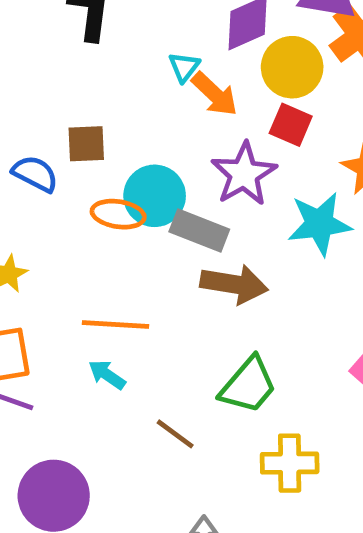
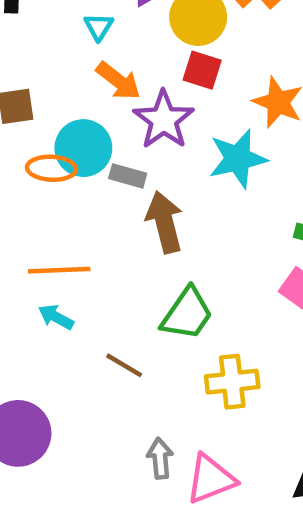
orange arrow: (215, 94) -> (118, 81), moved
gray rectangle: (199, 231) -> (128, 176), size x0.7
brown arrow: (234, 284) -> (165, 222), turned -108

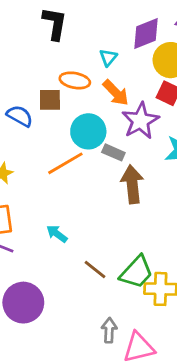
orange ellipse: (51, 168) -> (75, 80), moved
orange line: (59, 270) -> (65, 163), moved, turned -36
green trapezoid: (187, 314) -> (136, 272), moved

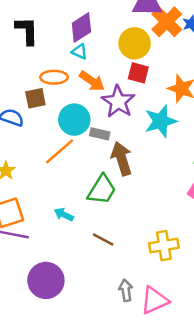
purple diamond: (146, 33) -> (81, 28), moved
cyan triangle: (108, 58) -> (79, 52), turned -35
green trapezoid: (136, 272) -> (102, 190), moved

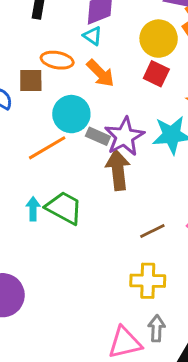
purple star: (118, 102) -> (124, 137), moved
green trapezoid: (102, 190) -> (64, 208), moved, turned -104
cyan arrow: (64, 215) -> (33, 209), moved, turned 54
brown line: (103, 240) -> (152, 231), moved, turned -65
gray arrow: (126, 290) -> (157, 328), moved

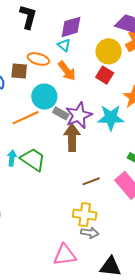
gray arrow: (157, 328) -> (90, 233), moved, turned 90

